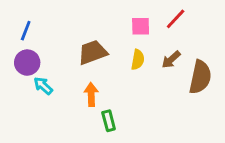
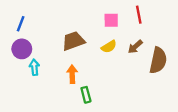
red line: (176, 19) -> (139, 15), turned -54
yellow semicircle: (138, 60) -> (109, 47), turned 49
cyan arrow: (43, 86) -> (34, 67), turned 42

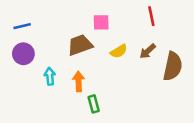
pink square: (111, 20) -> (101, 22), moved
blue line: (21, 24) -> (22, 26), turned 56
cyan arrow: (34, 67) -> (50, 76), moved

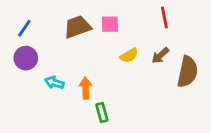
blue line: (22, 26) -> (24, 28), turned -42
brown trapezoid: (80, 45) -> (77, 27), moved
cyan arrow: (50, 76) -> (54, 83), turned -66

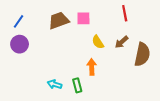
yellow semicircle: (129, 55) -> (98, 42), turned 88
cyan arrow: (54, 83) -> (55, 84), moved
orange arrow: (86, 88) -> (92, 67), moved

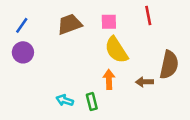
pink square: (83, 18) -> (109, 22), moved
yellow semicircle: (98, 42) -> (116, 50), size x1.6
brown arrow: (122, 42) -> (145, 82), moved, turned 40

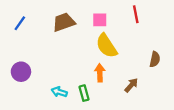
purple circle: (23, 52) -> (21, 72), moved
brown semicircle: (169, 65) -> (155, 59), size x0.6
brown arrow: (145, 82) -> (131, 85), moved, turned 133

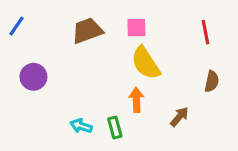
red line: (136, 14) -> (206, 32), moved
blue line: (20, 23) -> (17, 26), moved
purple circle: (21, 72) -> (33, 77), moved

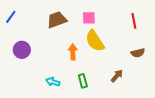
brown semicircle: (212, 81) -> (138, 53), turned 64
orange arrow: (136, 100) -> (73, 52), moved
green rectangle: (115, 127) -> (83, 81), moved

